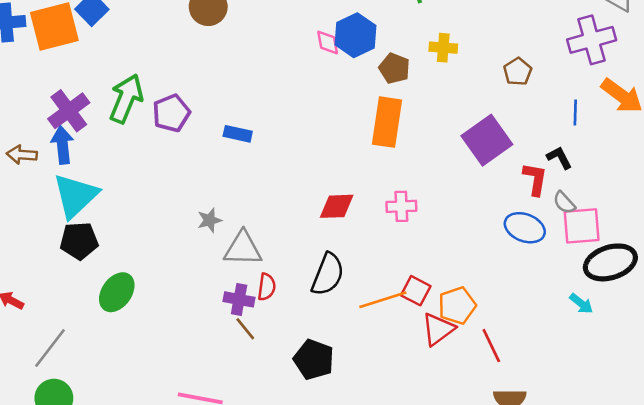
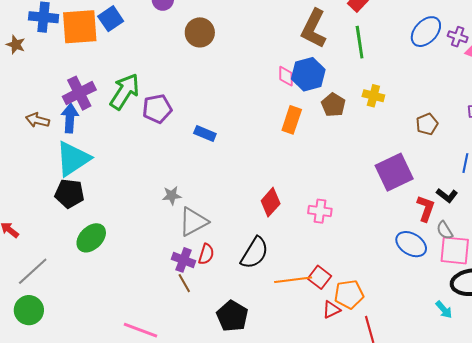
orange rectangle: (387, 122) -> (292, 120), moved, size x0.7
black L-shape: (559, 158) -> (447, 195), turned 145
red diamond: (337, 206) -> (271, 202), turned -56
gray triangle: (243, 249) -> (193, 222), turned -40
red triangle: (438, 329) -> (331, 310), size x0.7

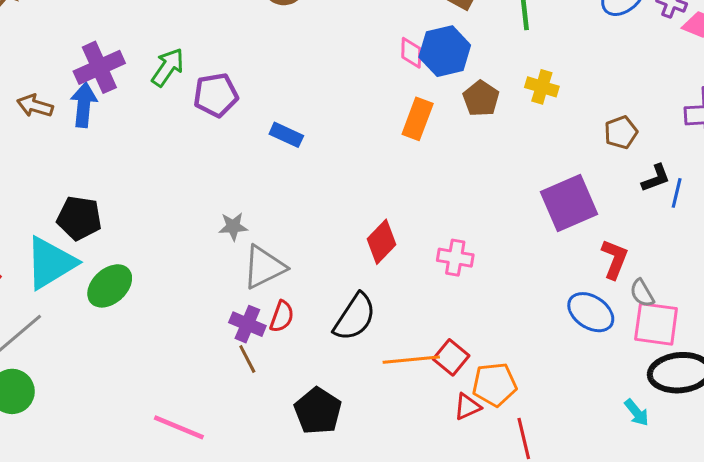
green arrow: (125, 91) -> (168, 67), size x0.7
cyan triangle: (73, 159) -> (50, 263), moved
black L-shape: (447, 195) -> (656, 178), moved, turned -60

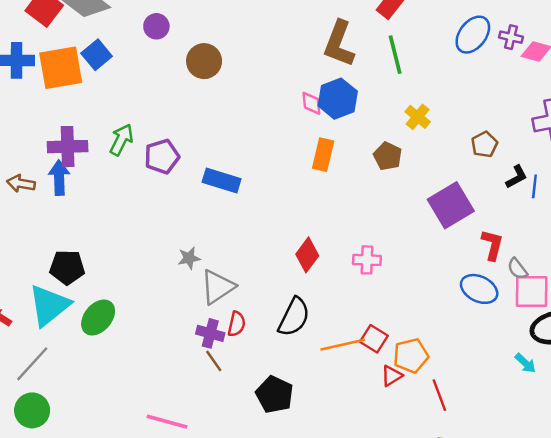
purple cross: (99, 67) -> (68, 147), turned 30
yellow cross: (542, 87) -> (418, 117), turned 30
brown pentagon: (481, 99) -> (388, 156), moved
blue rectangle: (286, 135) -> (222, 181), size x1.4

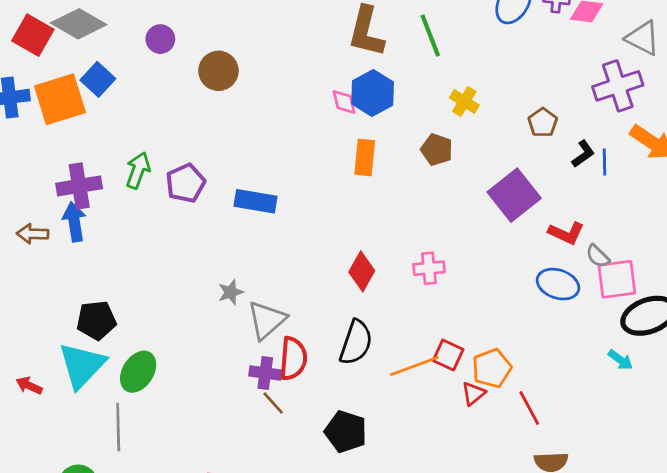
red L-shape: (492, 245) -> (566, 233), turned 108
red semicircle: (237, 324) -> (293, 359), size x1.5
gray line: (32, 364) -> (118, 427), moved, turned -36

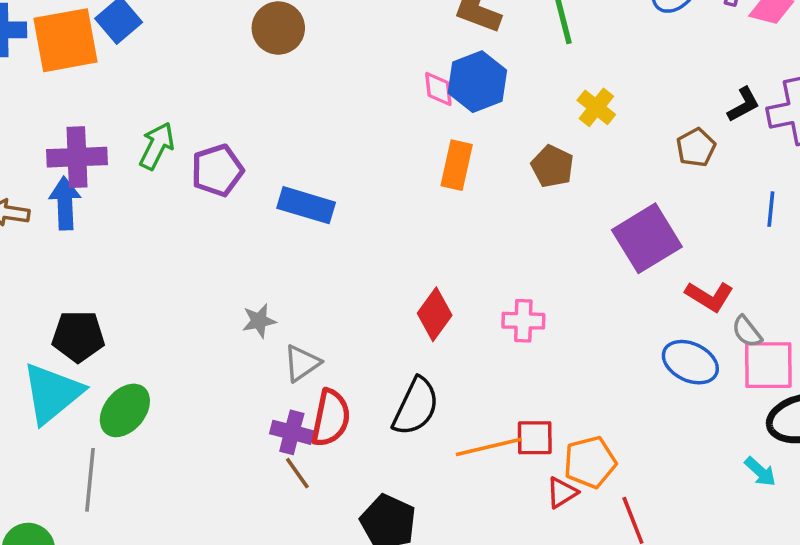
black L-shape: (583, 154) -> (744, 105), moved
gray triangle: (267, 320) -> (302, 363), size x0.7
red square: (448, 355) -> (535, 438), turned -32

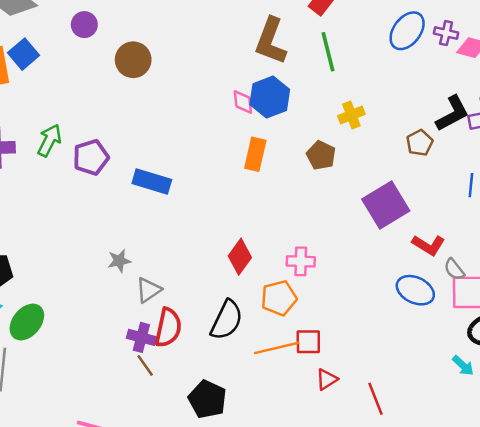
black L-shape: (744, 105) -> (452, 113), size x1.5
yellow cross: (596, 107) -> (351, 115), turned 30
orange pentagon: (590, 462) -> (279, 298), moved

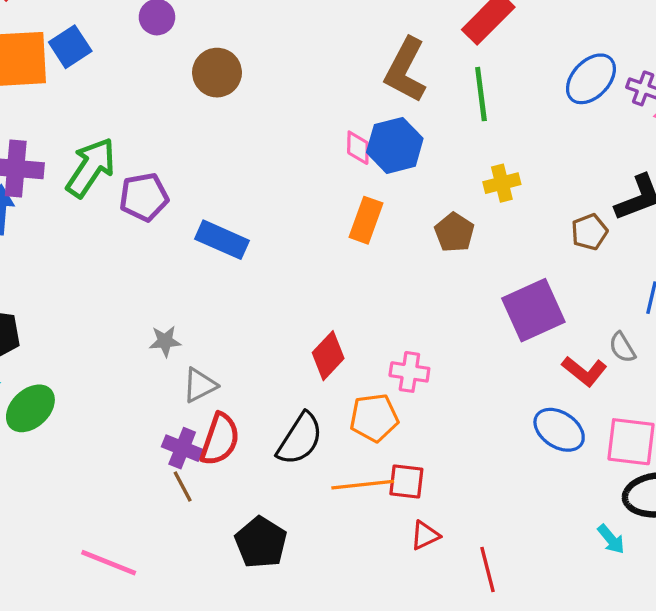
green arrow: (49, 140) -> (91, 167), size x1.4
gray semicircle: (454, 269) -> (622, 347), moved

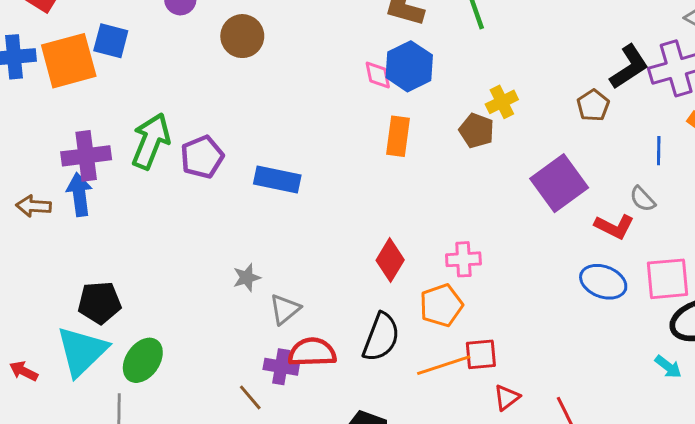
blue square: (70, 47) -> (111, 41), turned -30
yellow cross: (502, 183) -> (502, 102), moved
red semicircle: (220, 439) -> (312, 352), turned -99
brown line: (183, 486) -> (250, 397), moved

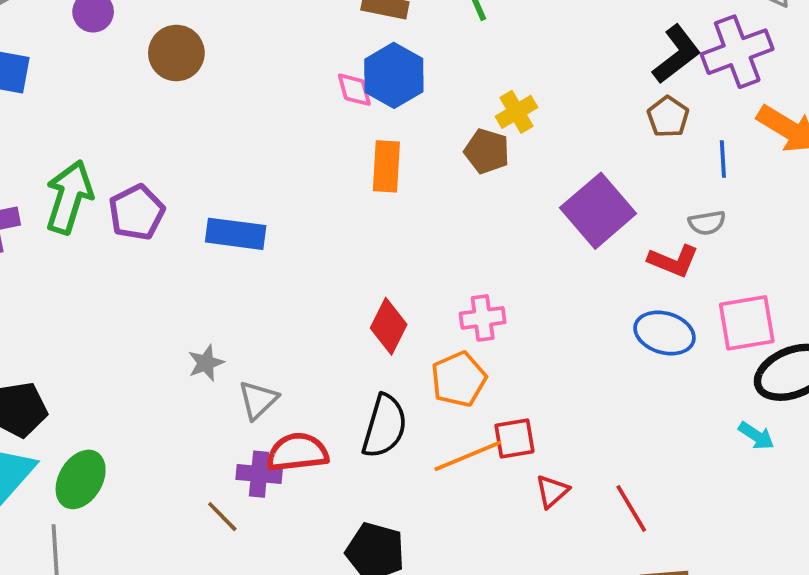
brown pentagon: (593, 105) -> (668, 117), moved
gray semicircle: (643, 199) -> (707, 223), turned -52

